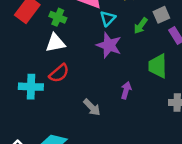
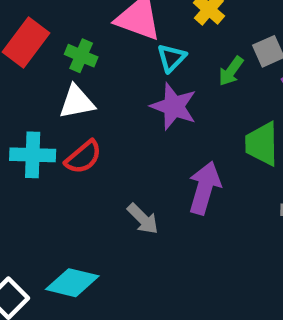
cyan cross: (31, 87) -> (33, 155), moved
purple arrow: (126, 90) -> (204, 188), size x1.6

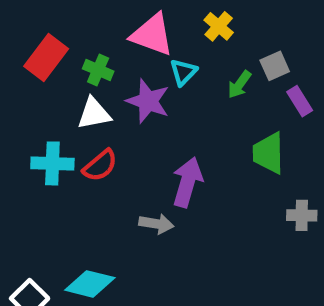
purple star: (174, 106) -> (148, 101), moved
purple arrow: (204, 188) -> (187, 182), moved
gray arrow: (143, 219) -> (156, 224), turned -36

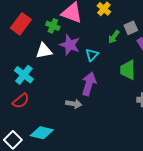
green cross: (98, 70) -> (53, 26), moved
cyan triangle: (183, 72) -> (92, 55), moved
cyan cross: (52, 163) -> (24, 75), turned 36
red semicircle: (100, 166) -> (21, 101), moved

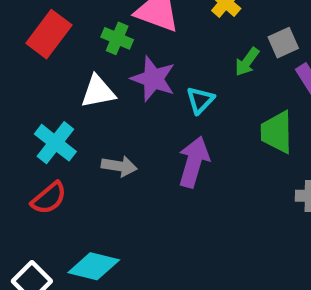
gray arrow: (74, 104) -> (119, 166), moved

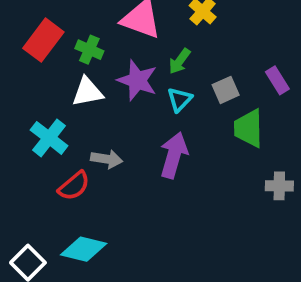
green cross: (117, 38) -> (89, 50), moved
gray square: (283, 43) -> (226, 90), moved
green arrow: (247, 62) -> (180, 61), moved
red semicircle: (49, 198) -> (74, 186), moved

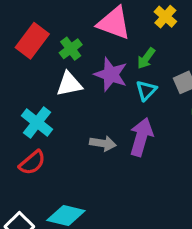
green cross: (89, 50) -> (71, 49), turned 30
gray arrow: (107, 159) -> (103, 143), moved
red semicircle: (74, 186) -> (32, 163), moved

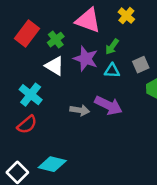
white triangle: (69, 84) -> (55, 66), turned 42
cyan triangle: (146, 90) -> (112, 71), turned 49
purple arrow: (141, 137) -> (108, 105), turned 100

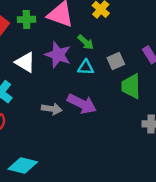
green cross: (56, 40) -> (26, 19), moved, turned 35
green arrow: (112, 47) -> (86, 42), turned -84

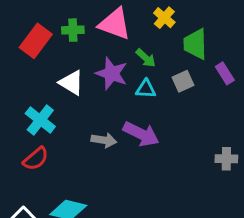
green trapezoid: (131, 86) -> (195, 44), moved

